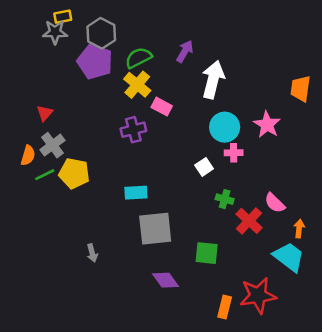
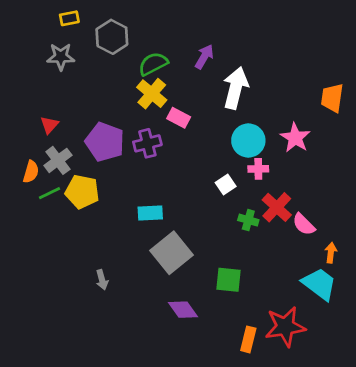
gray star: (55, 32) -> (61, 57), moved
purple pentagon: (95, 62) -> (105, 142), moved
red cross: (249, 221) -> (277, 207), moved
gray square: (155, 229) -> (172, 253), turned -33

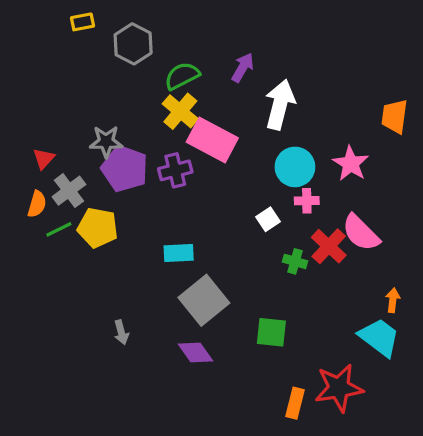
gray star: (61, 57) -> (106, 142), moved
pink rectangle: (179, 118) -> (212, 140), size x1.8
red triangle: (49, 125) -> (44, 159), moved
pink semicircle: (304, 224) -> (361, 233), moved, size x1.4
purple diamond: (183, 310) -> (195, 352), moved

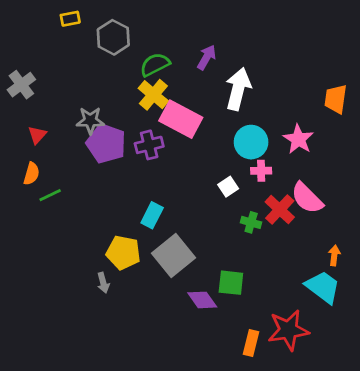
gray cross: (69, 191) -> (21, 85), moved
yellow pentagon: (98, 228) -> (123, 253), moved
cyan rectangle: (179, 253) -> (152, 215), turned -60
purple diamond: (195, 352) -> (202, 300), moved

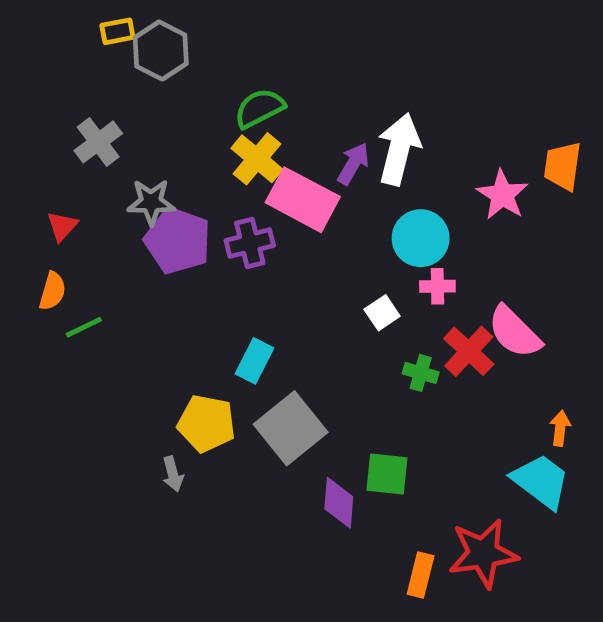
gray hexagon: (113, 37) -> (161, 51), moved
purple arrow: (207, 57) -> (353, 164), moved
gray cross: (21, 85) -> (98, 142), moved
pink star: (298, 139) -> (502, 195), moved
purple diamond: (202, 300) -> (339, 503), turned 40

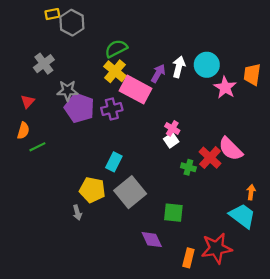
white arrow: (399, 149) -> (179, 67), size x0.7
cyan circle: (421, 238) -> (207, 65), moved
pink cross: (437, 286) -> (172, 128), moved, turned 32
purple diamond: (339, 503) -> (152, 240), moved, turned -30

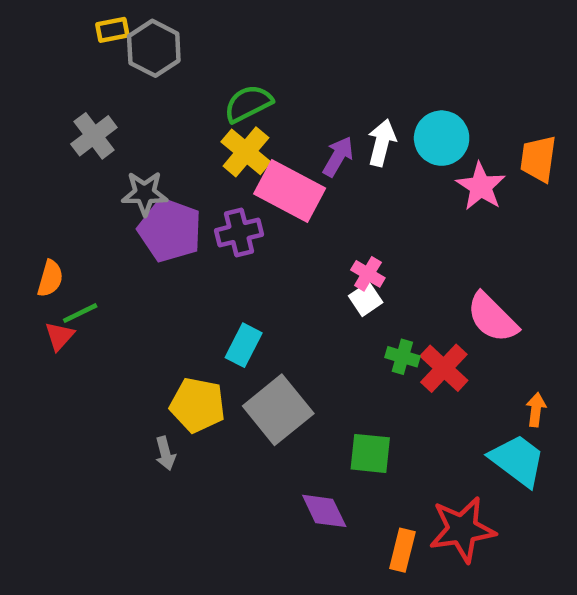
red triangle: (28, 101) -> (59, 336), moved
red cross: (210, 158) -> (444, 368), moved

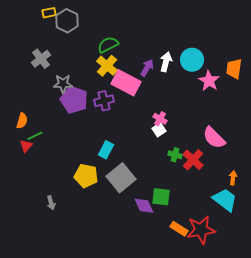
gray arrow: (165, 453) -> (51, 203), moved
purple diamond: (324, 511) -> (144, 206), moved
orange rectangle: (402, 550) -> (179, 229), moved, turned -72

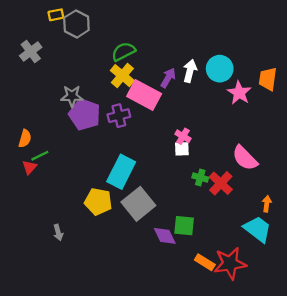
gray cross: (41, 59) -> (31, 51), moved
white square: (159, 130) -> (182, 149), turned 32
cyan rectangle: (106, 150) -> (121, 172), size x1.6

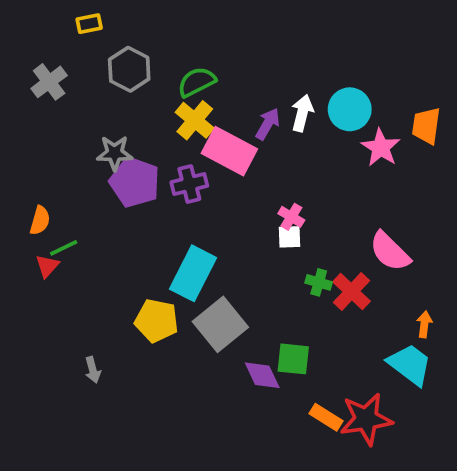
gray hexagon: (76, 24) -> (129, 69), moved

